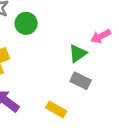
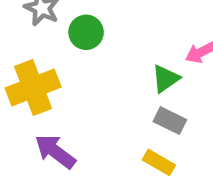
yellow rectangle: (56, 109) -> (159, 162), moved

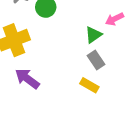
gray rectangle: (170, 121) -> (96, 60), turned 30

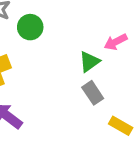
yellow rectangle: (89, 85) -> (121, 126), moved

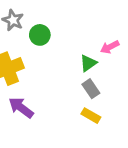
yellow rectangle: (121, 126) -> (91, 116), moved

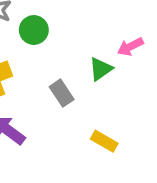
gray rectangle: (91, 89) -> (62, 93), moved

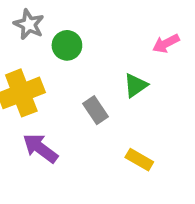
pink arrow: (130, 47) -> (166, 43), moved

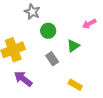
gray star: (29, 24) -> (32, 12), moved
green circle: (67, 45) -> (48, 31), moved

